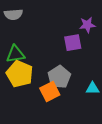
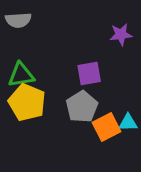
purple square: (73, 43) -> (89, 74), moved
orange square: (50, 92) -> (106, 127), moved

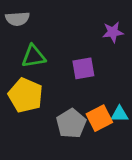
green triangle: (21, 75) -> (34, 56), moved
gray pentagon: (82, 107) -> (71, 123), moved

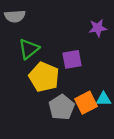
green triangle: (34, 56) -> (29, 49), turned -30
yellow pentagon: (26, 95) -> (44, 77), moved

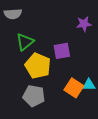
orange square: (86, 103) -> (74, 88), turned -30
gray pentagon: (62, 107) -> (34, 96), moved, turned -30

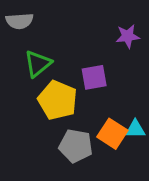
gray pentagon: (34, 96) -> (76, 146), moved

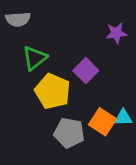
purple square: (94, 77) -> (86, 71), turned -35

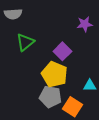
yellow pentagon: (53, 91) -> (54, 74), moved
orange square: (102, 122) -> (73, 107), moved

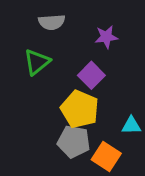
gray semicircle: (13, 14) -> (52, 22), moved
purple star: (85, 24) -> (106, 37), moved

